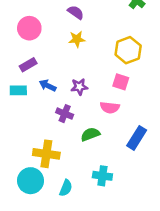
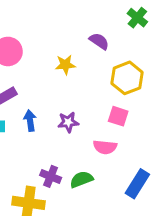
purple semicircle: (76, 12) -> (99, 41), moved
blue arrow: (48, 86) -> (30, 121), turned 56
purple cross: (65, 114) -> (51, 176), moved

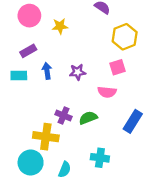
yellow star: (65, 65) -> (60, 26), moved
pink square: (118, 116) -> (118, 67), turned -35

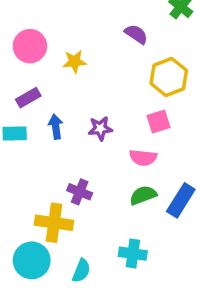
green semicircle: (88, 118) -> (143, 195), moved

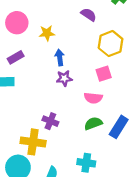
blue arrow: (56, 127) -> (60, 57), moved

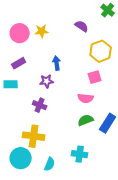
yellow star: (47, 33) -> (42, 31), moved
purple star: (64, 78) -> (47, 81), moved
purple cross: (50, 121) -> (40, 105), moved

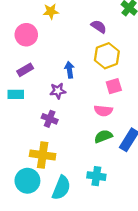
yellow star: (42, 31) -> (51, 11), moved
yellow hexagon: (101, 51) -> (107, 56), moved
cyan semicircle: (50, 164) -> (61, 188), size x1.5

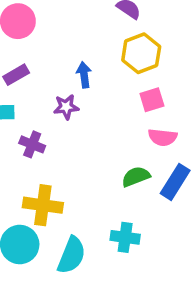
pink semicircle: (103, 111) -> (163, 137), moved
purple cross: (50, 119) -> (32, 144), moved

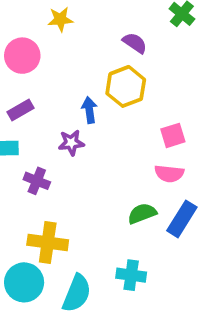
yellow hexagon: (141, 53) -> (126, 86), moved
pink square: (152, 100) -> (173, 135), moved

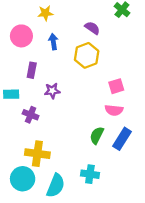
purple rectangle: (20, 110) -> (32, 70), moved, turned -49
blue arrow: (89, 110) -> (53, 42), moved
green semicircle: (142, 213) -> (97, 135), turned -42

